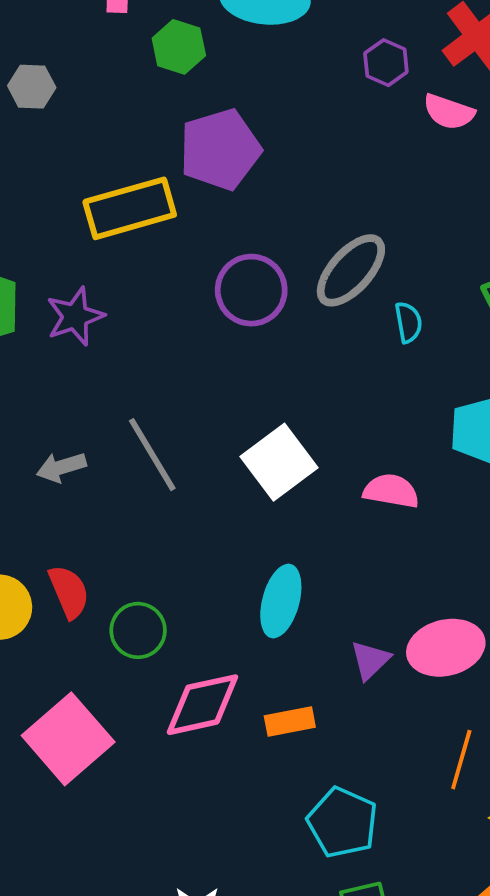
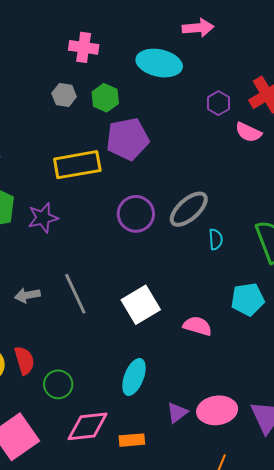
green hexagon: (179, 47) -> (105, 98), moved
gray hexagon: (32, 87) -> (64, 95), moved

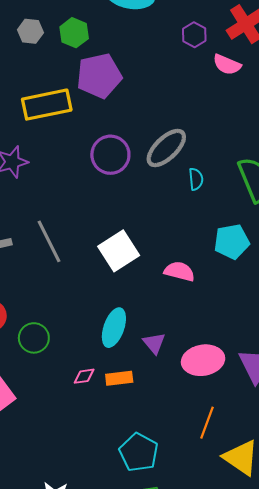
purple triangle: (177, 413) -> (154, 343), moved, turned -30
pink diamond: (88, 426) -> (84, 376), moved, size x0.5
orange rectangle: (132, 440) -> (119, 378), moved

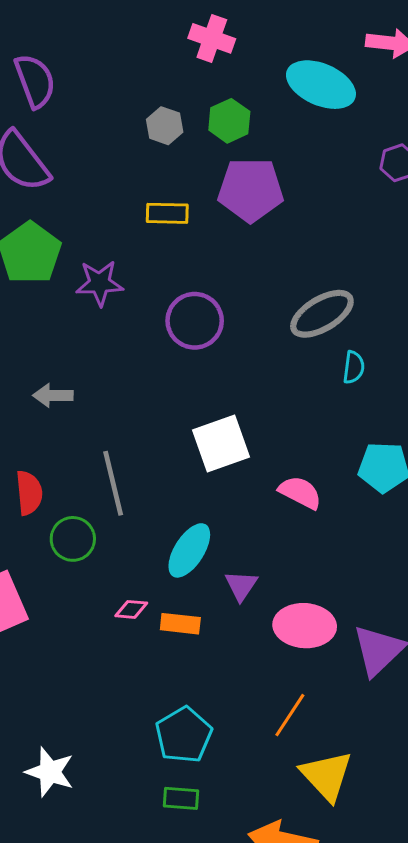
gray hexagon: (30, 31) -> (165, 126), moved
yellow rectangle: (47, 105) -> (167, 213), size x0.6
purple circle: (110, 155) -> (195, 321), moved
gray line: (49, 241) -> (113, 483), moved

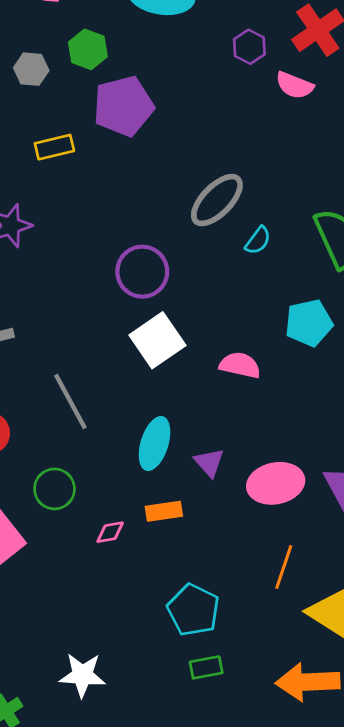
purple circle: (195, 321) -> (142, 272), moved
cyan semicircle: (354, 367) -> (258, 240), turned 44
green circle: (73, 539) -> (54, 489), moved
pink diamond: (131, 609) -> (110, 532), moved

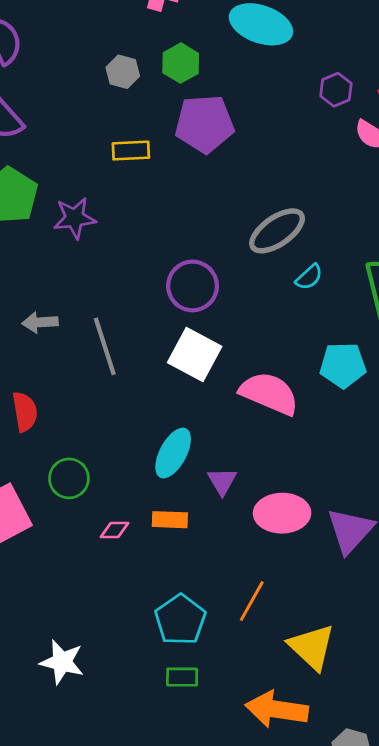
white square: (157, 340) -> (195, 355), turned -38
pink semicircle: (240, 365) -> (269, 393), size x1.5
gray line: (70, 402) -> (105, 346), moved
orange line: (284, 567) -> (252, 601), moved

